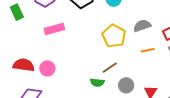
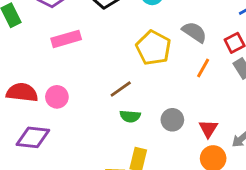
gray semicircle: (142, 26) -> (194, 32), turned 54
orange line: (148, 50) -> (203, 68), turned -48
brown line: (110, 68) -> (121, 89), moved

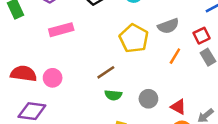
gray semicircle: (194, 32) -> (168, 26), turned 125
red triangle: (208, 129) -> (178, 107), turned -35

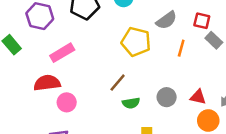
red square: (202, 36) -> (202, 21), turned -35
red semicircle: (24, 74) -> (47, 83), moved

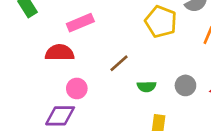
brown line: (118, 83) -> (119, 63), moved
pink circle: (67, 102) -> (77, 88), moved

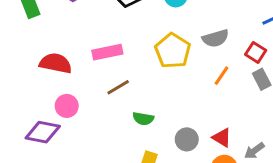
pink rectangle: (80, 23) -> (107, 52), moved
gray circle: (185, 85) -> (187, 139), moved

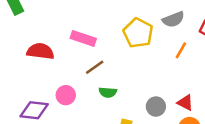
pink rectangle: (107, 52) -> (83, 38), turned 35
pink circle: (67, 106) -> (66, 95), moved
green semicircle: (143, 119) -> (108, 92), moved

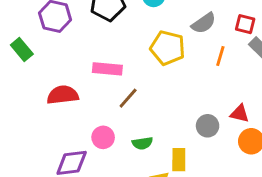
green semicircle: (108, 92) -> (142, 143), moved

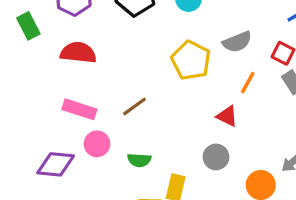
pink rectangle: (107, 69) -> (79, 109), moved
red semicircle: (63, 95) -> (78, 53), moved
red triangle: (240, 114) -> (227, 116), moved

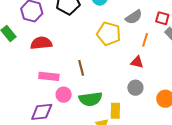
brown line: (135, 106) -> (81, 68), turned -56
green semicircle: (139, 160) -> (90, 99), size x1.6

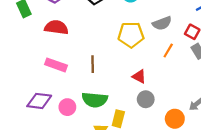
yellow pentagon: (109, 34) -> (131, 35), turned -30
red triangle: (137, 62) -> (139, 76), moved
pink circle: (64, 95) -> (67, 107), moved

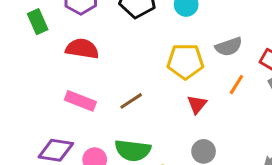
brown line: (93, 64) -> (131, 101), turned 56
red triangle: (139, 76) -> (197, 104), moved, turned 40

